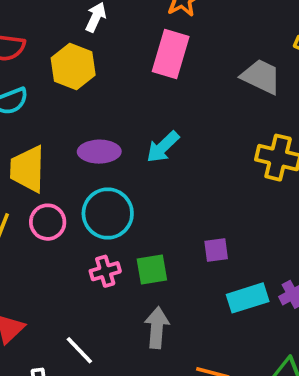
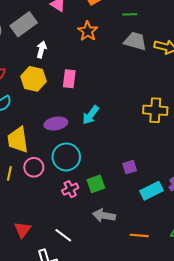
pink rectangle: (171, 54) -> (69, 79), moved, size x0.7
gray trapezoid: (261, 77) -> (135, 41), moved
gray arrow: (157, 328) -> (104, 216), turned -75

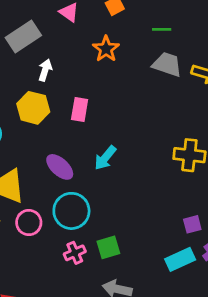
purple ellipse: (56, 124) -> (60, 167), turned 50
purple square: (130, 167) -> (192, 224), moved

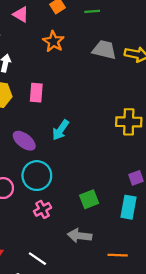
green line: (162, 29) -> (92, 11), moved
green square: (108, 247) -> (89, 199), moved
cyan rectangle: (180, 259) -> (129, 207), turned -50

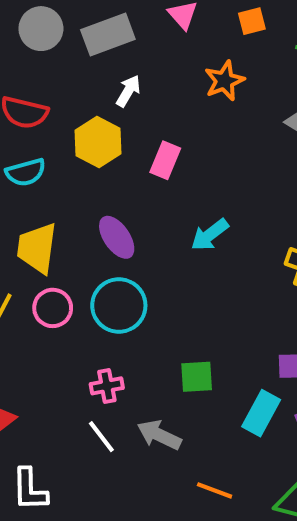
cyan arrow: (61, 130) -> (210, 235), moved
pink cross: (43, 209) -> (107, 386), moved
white line: (37, 259) -> (101, 437), moved

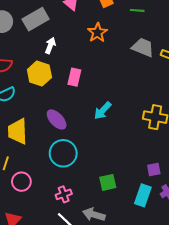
pink circle: (53, 308) -> (21, 182), moved

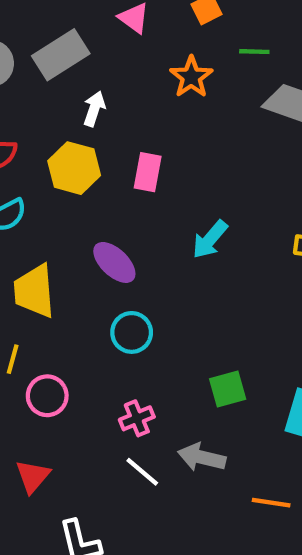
green line: (137, 10) -> (254, 52), moved
cyan circle: (63, 153) -> (132, 332), size x0.7

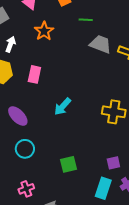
orange star: (191, 77) -> (44, 31), moved
green square: (228, 389) -> (68, 164), moved

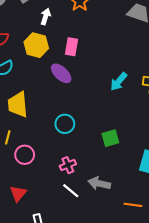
cyan arrow: (63, 107) -> (119, 82), moved
purple ellipse: (18, 116) -> (61, 73), moved

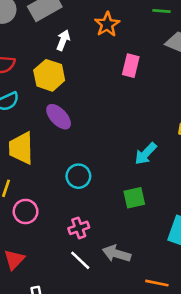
pink rectangle: (72, 47) -> (131, 66), moved
purple ellipse: (61, 73) -> (59, 117), moved
cyan arrow: (119, 82) -> (146, 154), moved

